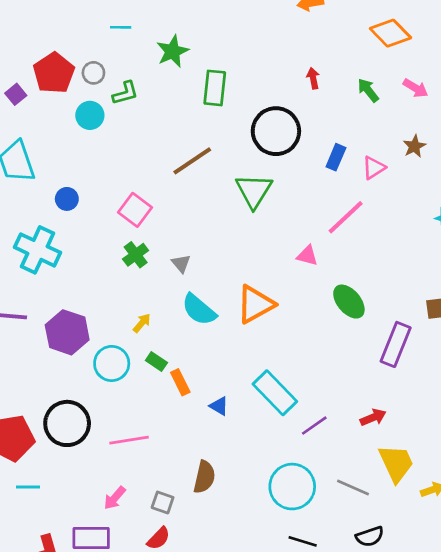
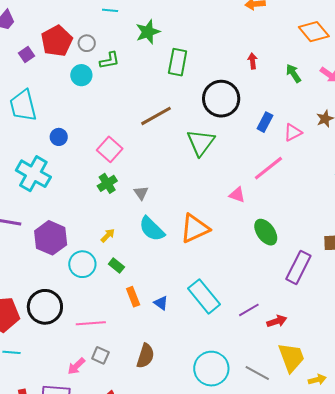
orange rectangle: (180, 382) -> (133, 297), moved
purple line: (314, 426) -> (249, 310), moved
gray square: (163, 502) -> (100, 355), moved

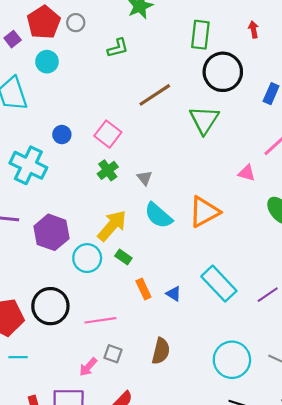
green L-shape: (110, 60) -> (118, 48), moved
green rectangle: (178, 62) -> (200, 35), moved
cyan circle: (81, 75) -> (47, 62), moved
blue circle: (59, 137) -> (62, 135), moved
yellow arrow: (108, 235) -> (112, 226), size x2.0

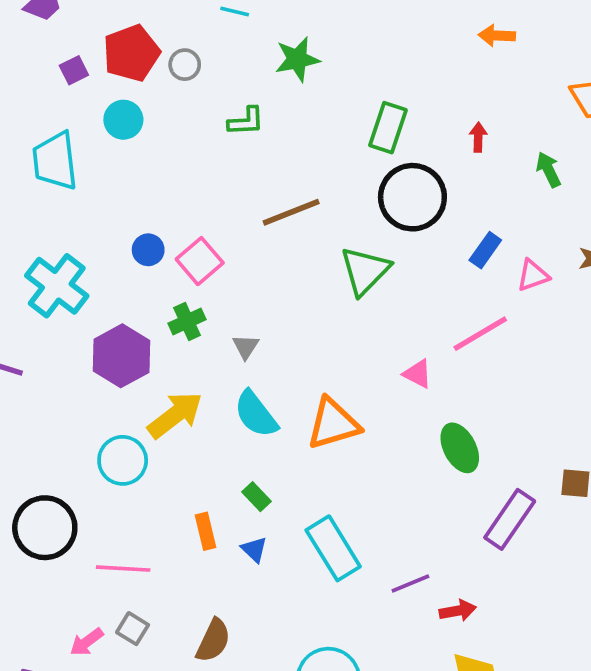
blue circle: (62, 135) -> (148, 250), moved
purple hexagon: (51, 232) -> (122, 356), moved
green rectangle: (123, 257) -> (256, 497), moved

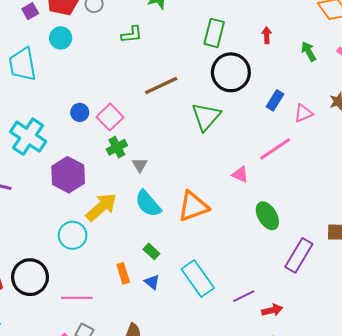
green cross: (187, 321) -> (117, 147), moved

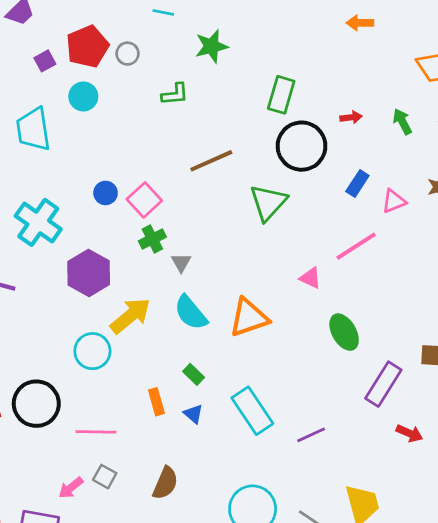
red arrow: (267, 35) -> (351, 117), moved, turned 84
red arrow: (272, 310) -> (409, 433), moved, turned 36

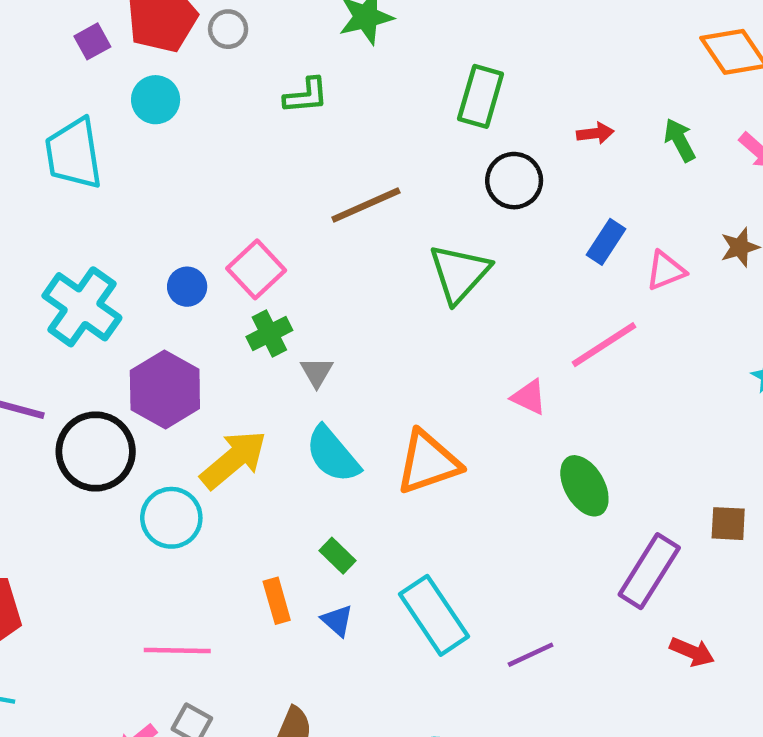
black circle: (302, 146) -> (514, 181), size x0.7
blue circle: (106, 193) -> (187, 287), moved
black circle: (36, 404) -> (96, 451), moved

